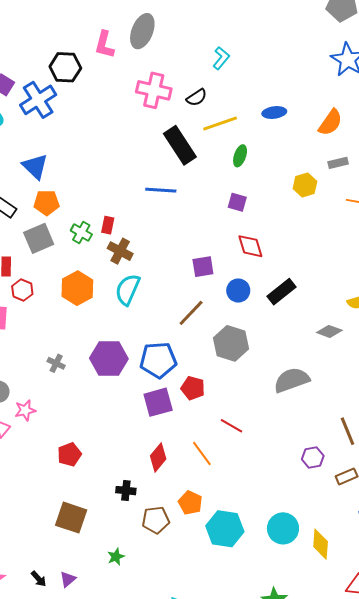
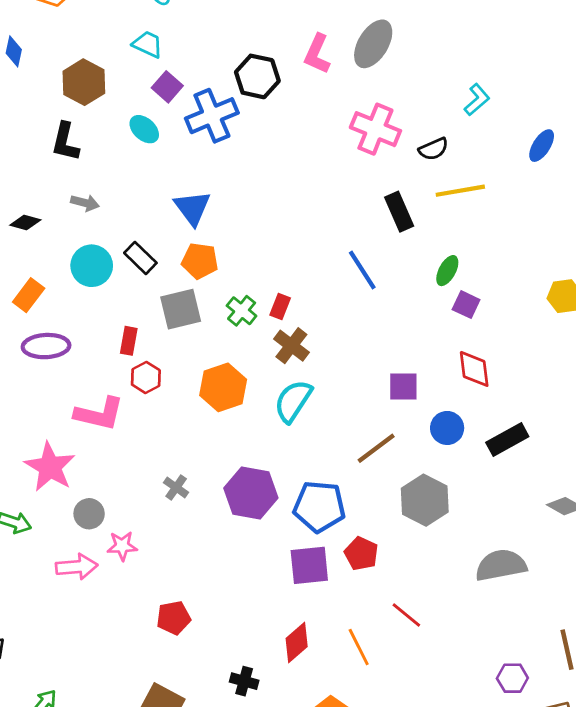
blue ellipse: (274, 113) -> (542, 146), moved, turned -60
black rectangle: (180, 145) -> (399, 212), size x0.7
green ellipse: (240, 156) -> (447, 271), moved
blue line: (161, 190) -> (362, 270), turned 44

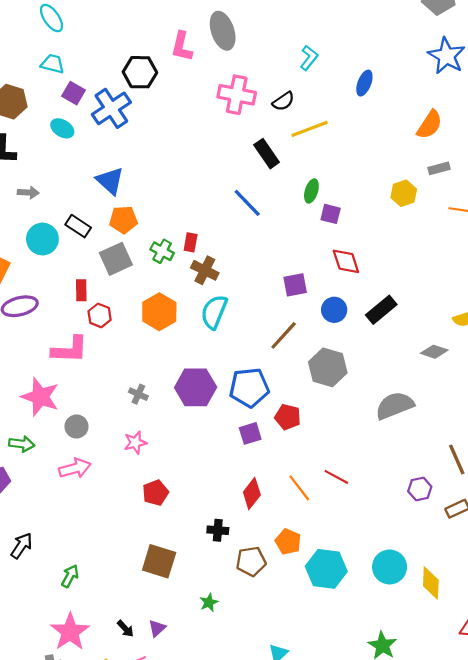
gray ellipse: (373, 44) -> (223, 31), turned -39
pink star: (122, 546) -> (135, 443), moved
purple square: (309, 565) -> (250, 433), size x0.7
red line: (406, 615) -> (336, 477), moved

